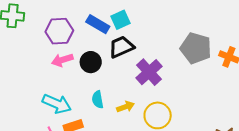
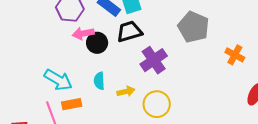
gray pentagon: (196, 48) -> (193, 27), moved
pink arrow: (62, 60) -> (83, 33), moved

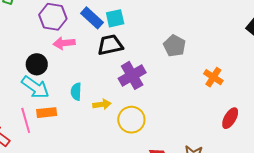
gray pentagon: (193, 27) -> (174, 46), size x0.7
black circle: (97, 43) -> (37, 64), moved

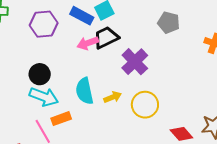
pink arrow: (64, 43) -> (88, 43), moved
cyan semicircle: (76, 92) -> (84, 91), size x1.5

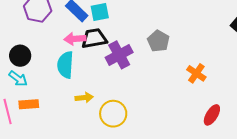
purple cross: (135, 62) -> (119, 55), moved
cyan semicircle: (84, 91) -> (65, 65), moved
cyan arrow: (44, 97) -> (18, 79), size x0.7

